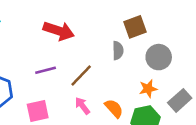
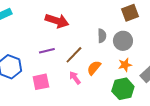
brown square: (135, 27) -> (130, 13), moved
gray circle: (159, 57) -> (123, 41), moved
orange semicircle: (114, 108) -> (94, 68), moved, turned -98

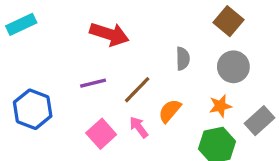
brown square: (130, 13) -> (228, 21), turned -30
gray circle: (123, 41) -> (233, 67), moved
pink square: (41, 82) -> (101, 134), moved, turned -30

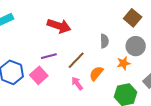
orange star: (220, 106) -> (124, 63), moved
pink square: (101, 134) -> (39, 75), moved

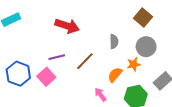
orange semicircle: (96, 73) -> (115, 75), moved
pink arrow: (77, 83) -> (100, 94), moved

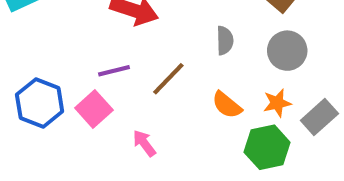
orange star: (134, 64) -> (277, 103), moved
orange semicircle: (115, 75) -> (227, 105), turned -91
pink arrow: (100, 94) -> (144, 143), moved

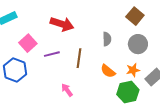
brown line: (168, 79) -> (79, 58), turned -36
pink square: (94, 109) -> (28, 43), moved

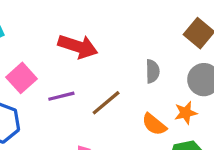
brown line: (79, 58) -> (106, 103), turned 42
orange star: (133, 70) -> (186, 113), moved

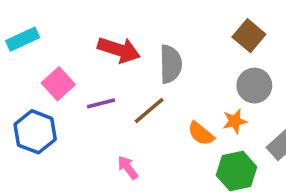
gray semicircle: (152, 71) -> (171, 64), moved, size x1.5

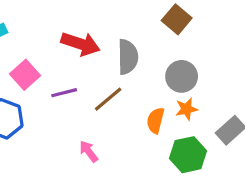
brown square: (249, 36) -> (177, 19), moved
gray circle: (254, 86) -> (182, 76), moved
orange semicircle: (201, 134) -> (155, 120), turned 65

